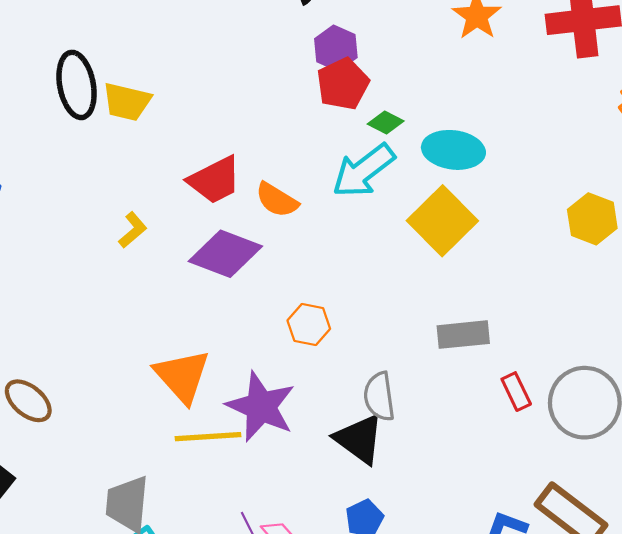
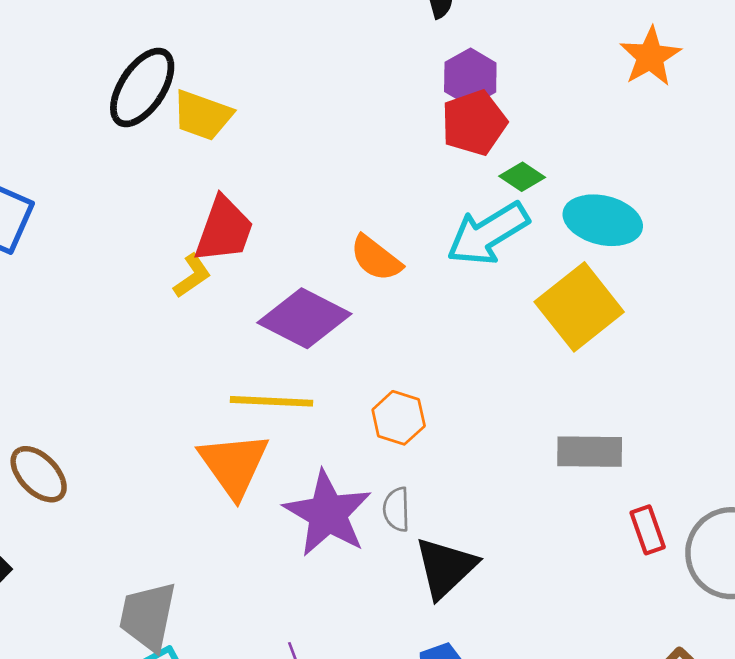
black ellipse: (77, 85) -> (142, 87), turned 38
red trapezoid: (215, 180) -> (224, 230), moved, turned -50
gray semicircle: (379, 396) -> (396, 509), moved, size x0.7
yellow line: (208, 437) -> (272, 401), moved
black triangle: (359, 439) -> (446, 568), turned 34

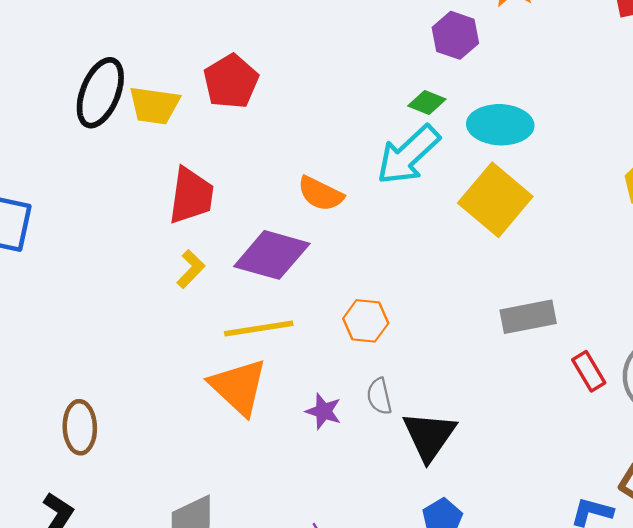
purple hexagon: (470, 77) -> (455, 35), moved
red pentagon: (474, 123) -> (231, 81), moved
yellow L-shape: (192, 276) -> (191, 269), moved
brown ellipse: (39, 474) -> (80, 427), turned 54
purple star: (328, 514) -> (323, 411), size x0.5

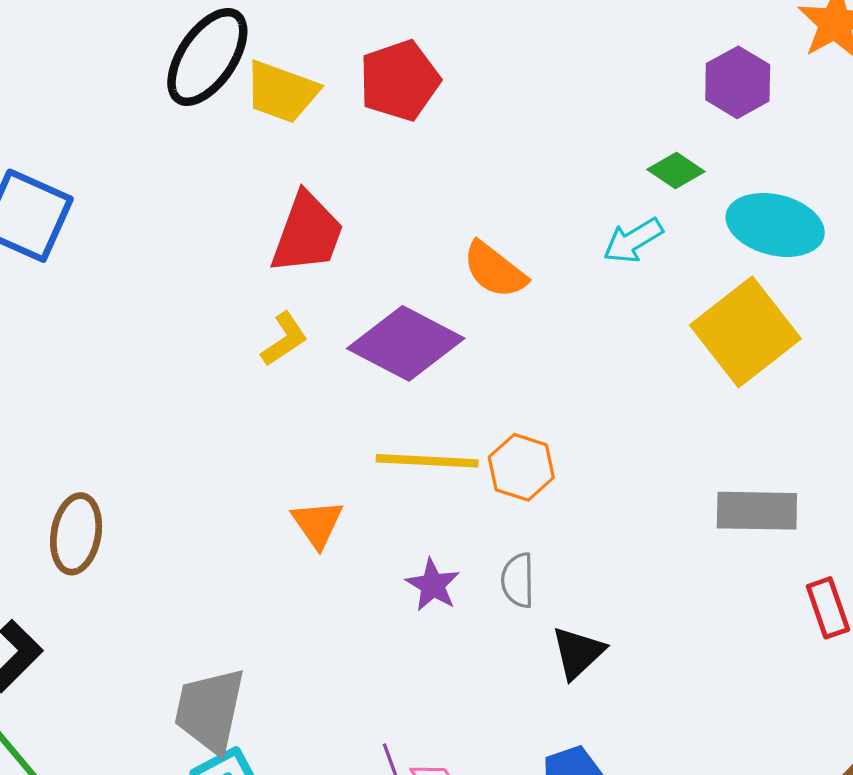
cyan arrow: (408, 155) -> (633, 240), size x0.6
yellow line: (259, 329) -> (427, 461), moved
orange triangle: (238, 387) -> (317, 524), size x0.6
black triangle: (429, 436) -> (578, 653), size x0.7

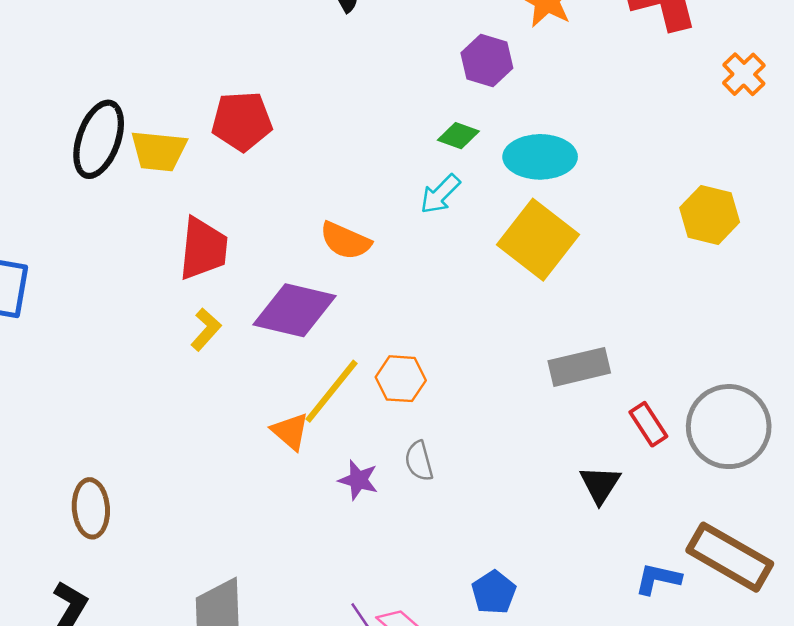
red pentagon: (399, 81) -> (242, 121), turned 30
yellow line: (427, 461) -> (332, 391), turned -40
orange triangle: (317, 524) -> (290, 431), moved
black triangle: (578, 653) -> (600, 484), moved

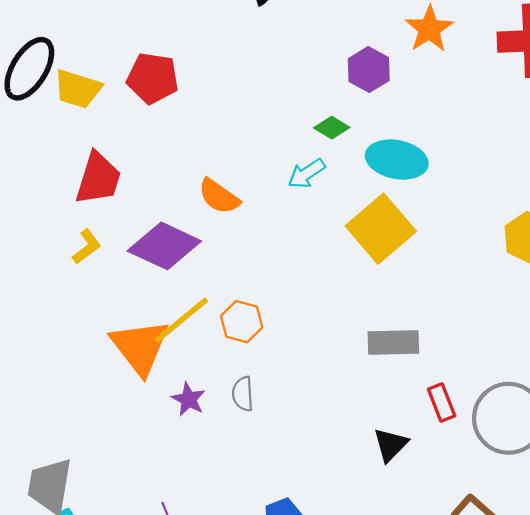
orange triangle: (290, 431) -> (140, 347), size x1.8

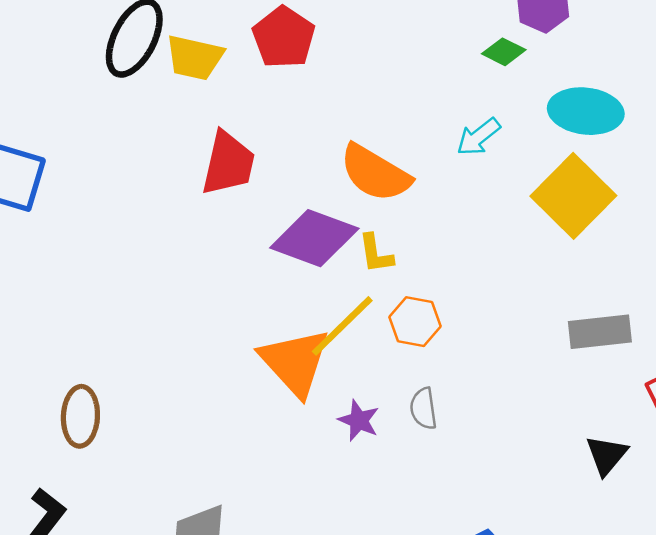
red pentagon: (153, 78) -> (284, 37), turned 30
green diamond: (332, 128) -> (504, 52), moved
orange semicircle: (219, 196) -> (375, 173), size x1.4
yellow L-shape: (87, 247) -> (376, 254), moved, turned 123

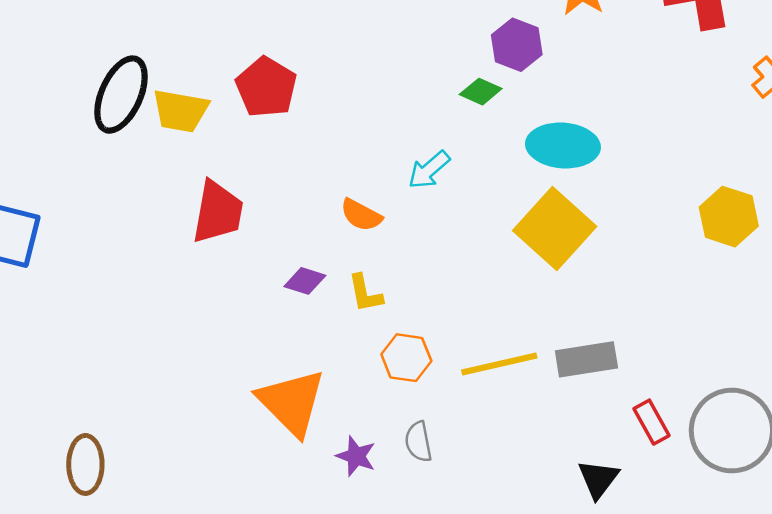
cyan arrow: (478, 137) -> (429, 170), moved
orange semicircle: (375, 173) -> (361, 215), size x0.6
purple diamond: (314, 238) -> (305, 281), size x0.5
yellow line: (342, 326) -> (499, 364), moved, turned 34

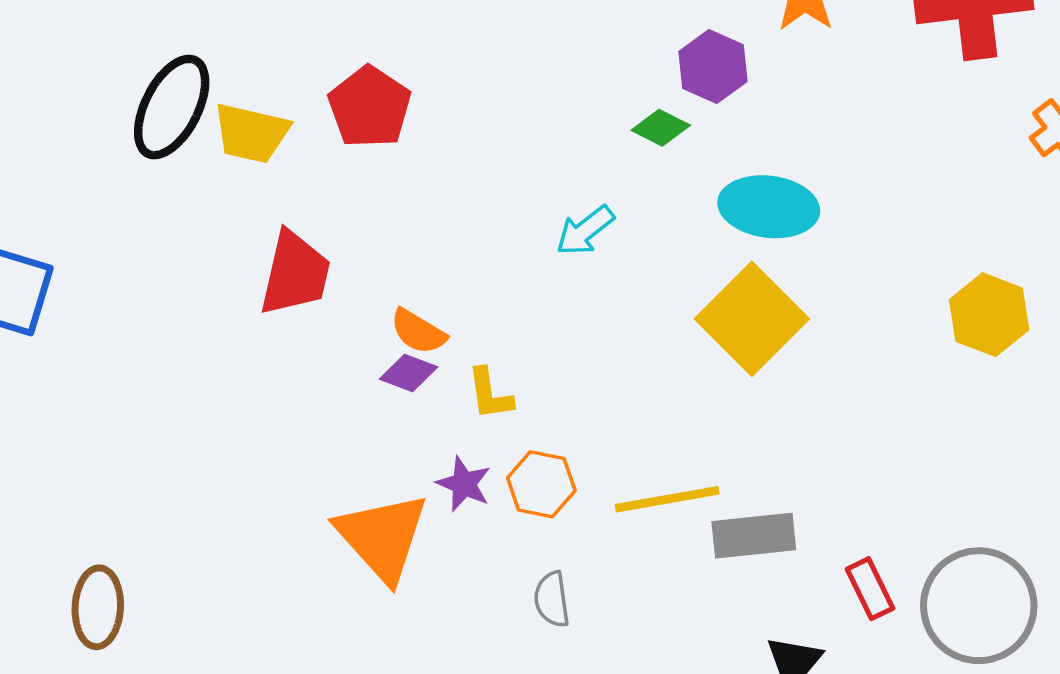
orange semicircle: (361, 215) -> (418, 332), moved
gray rectangle: (586, 359) -> (754, 536), moved
purple star: (356, 456) -> (464, 484), moved

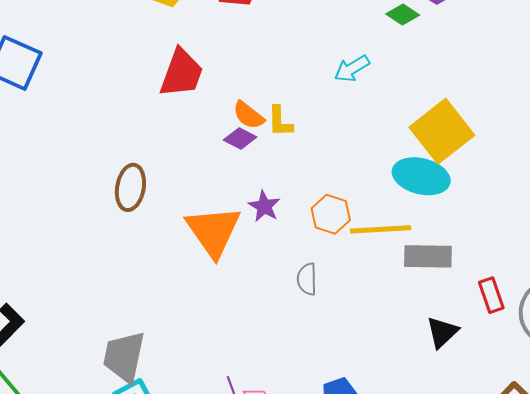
cyan ellipse: (769, 207) -> (421, 176), moved
yellow L-shape: (490, 394) -> (280, 121), moved
orange hexagon: (541, 484) -> (331, 214), moved
brown ellipse: (98, 607) -> (130, 187), moved

